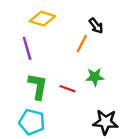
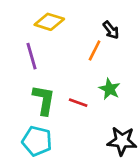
green star: (95, 77) -> (110, 89), turned 30

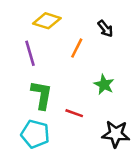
orange line: (95, 51) -> (77, 48), moved
red line: (78, 103) -> (74, 113), moved

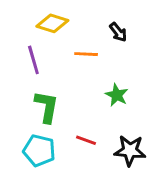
orange line: (77, 48) -> (86, 54), turned 66
red line: (74, 113) -> (86, 140), moved

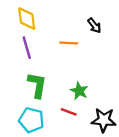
yellow diamond: (52, 23) -> (27, 19), moved, turned 65
green star: (117, 95) -> (79, 91), moved

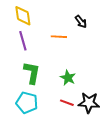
red line: (69, 112) -> (67, 103), moved

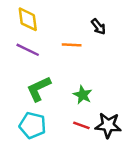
purple line: (23, 41) -> (28, 50), turned -48
green L-shape: (32, 73) -> (39, 89), turned -125

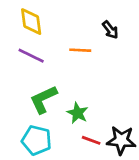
green star: (83, 95) -> (78, 113), moved

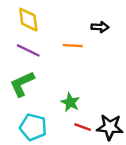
black arrow: (110, 30) -> (100, 27), turned -49
green L-shape: (43, 99) -> (22, 84), moved

